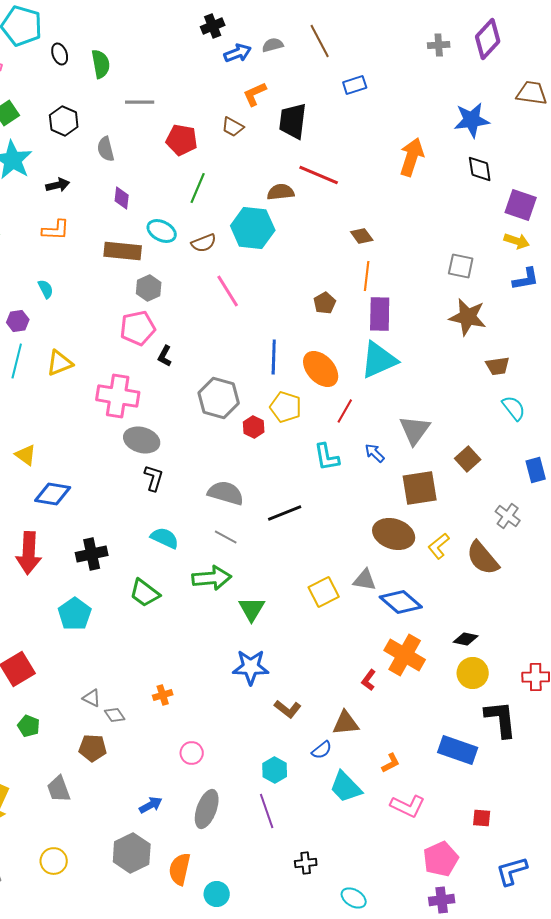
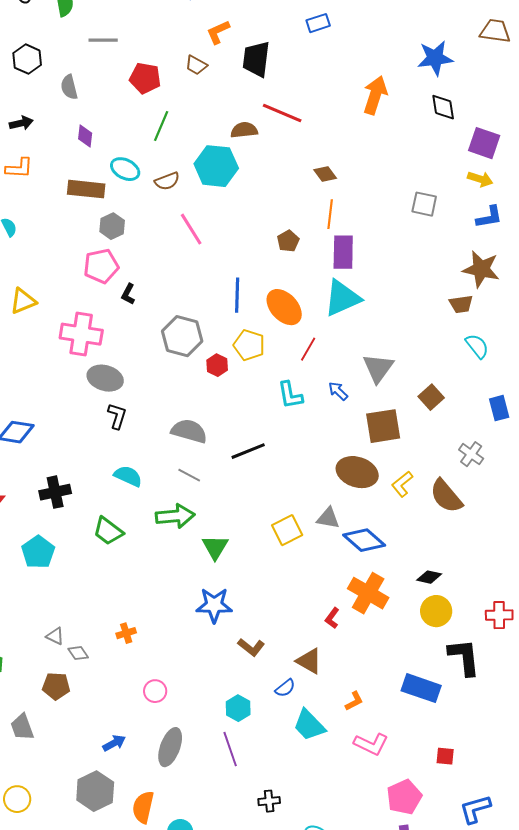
brown star: (468, 317) -> (481, 269), moved
brown triangle: (346, 723) -> (309, 661), turned 36

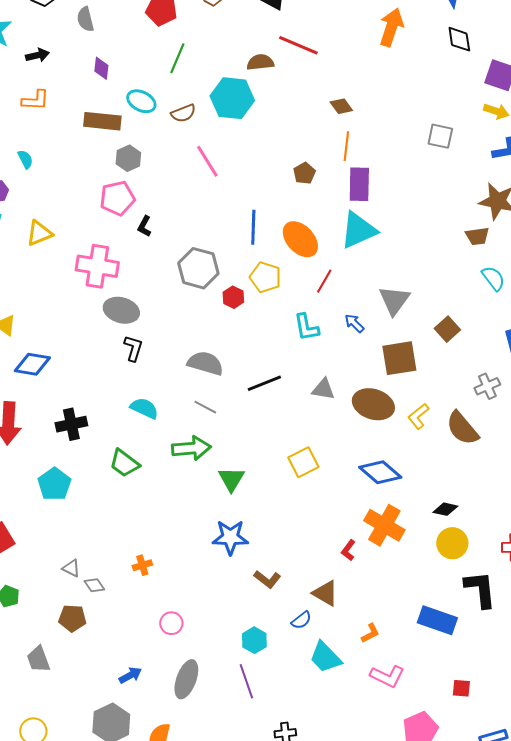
gray cross: (471, 454) -> (487, 386), turned 30
gray triangle: (328, 518) -> (323, 389), moved

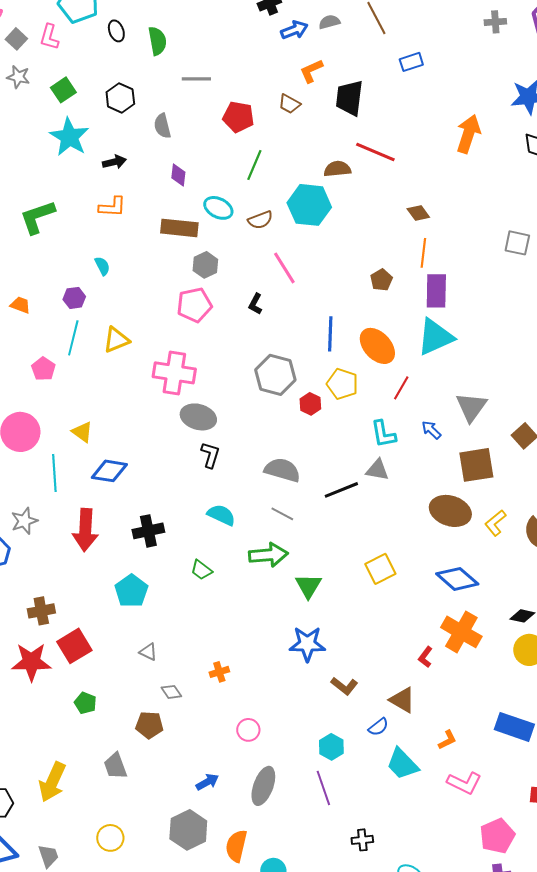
black L-shape: (144, 226) -> (255, 304), moved
gray triangle: (323, 389) -> (377, 470), moved
green trapezoid: (124, 463) -> (201, 570), size x0.7
gray triangle: (71, 568) -> (148, 652), moved

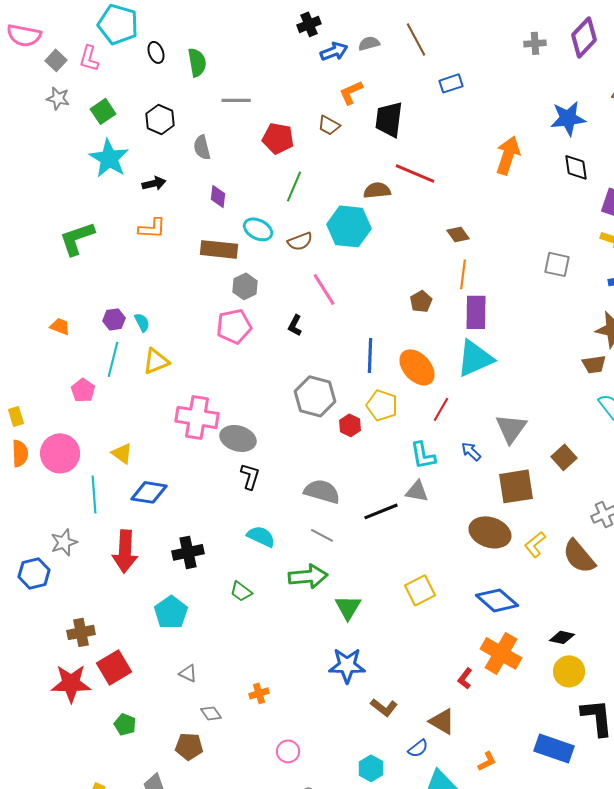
cyan semicircle: (102, 266) -> (142, 322), moved
pink cross: (174, 373) -> (197, 417), moved

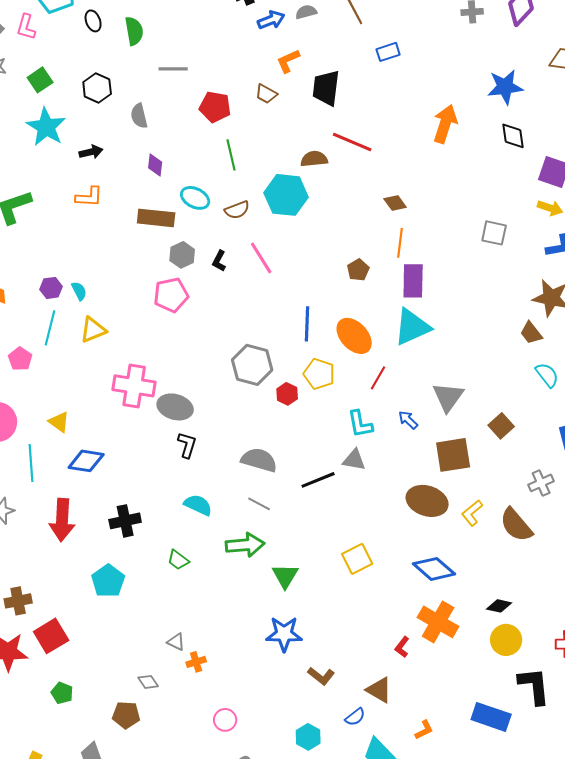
green line: (294, 186) -> (231, 155), turned -36
black L-shape: (295, 325) -> (219, 261), moved
brown trapezoid: (594, 364) -> (531, 333), turned 60
gray triangle: (188, 673) -> (176, 642), moved

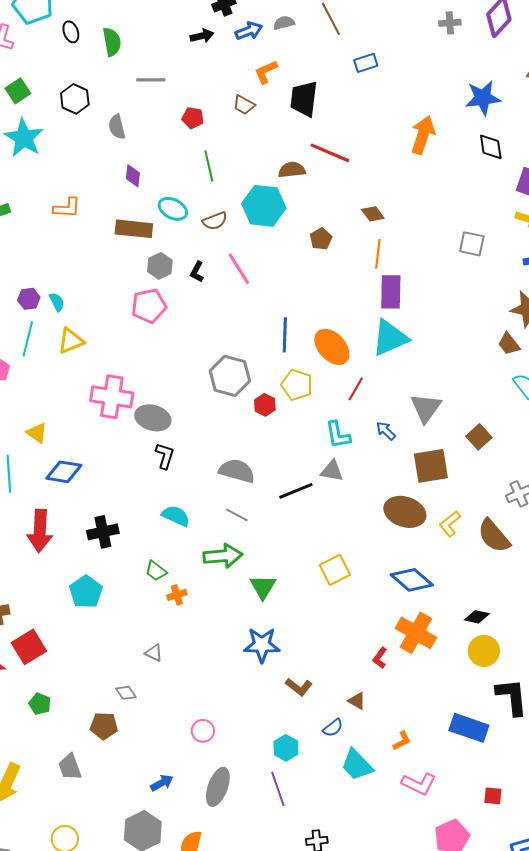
red pentagon: (215, 107) -> (193, 118), size x0.7
black arrow: (91, 152) -> (202, 36), moved
brown pentagon: (358, 270) -> (321, 239), moved
orange cross: (196, 662) -> (177, 595), moved
brown triangle: (379, 690) -> (357, 701), size x0.7

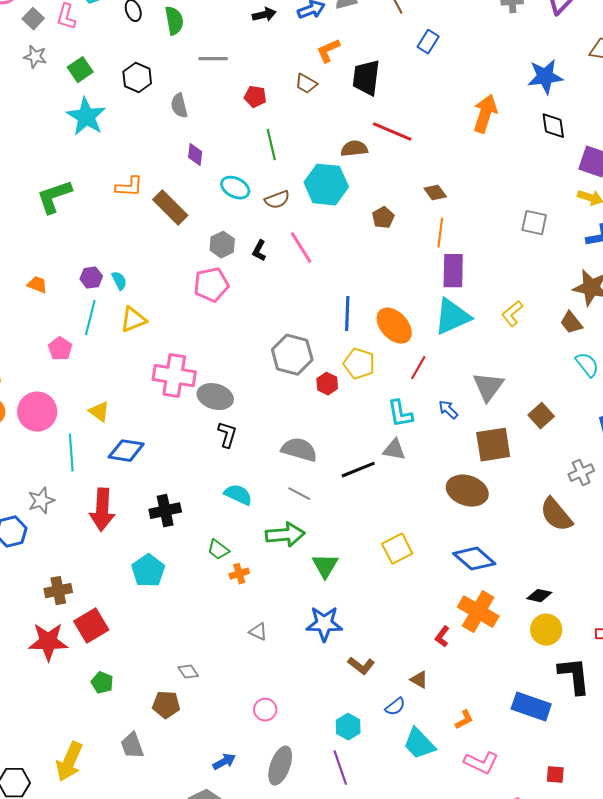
blue rectangle: (366, 63) -> (428, 42), turned -40
brown rectangle: (134, 229) -> (170, 208), moved, turned 39
yellow L-shape: (450, 524) -> (512, 314), moved
gray triangle: (154, 653) -> (258, 632), moved

